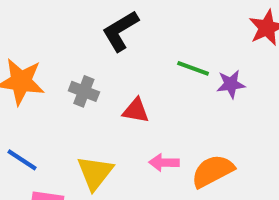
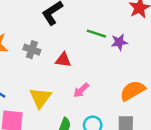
pink arrow: (164, 163) -> (81, 90), turned -42
orange semicircle: (213, 171) -> (132, 91), moved

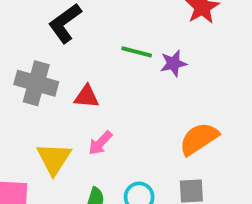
gray cross: (32, 50) -> (36, 83), size x1.5
pink arrow: (81, 90) -> (100, 143), moved

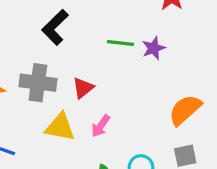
red triangle: (87, 97) -> (83, 88), turned -35
yellow triangle: (54, 159) -> (60, 127), moved, turned -44

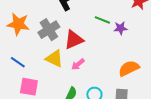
gray cross: (38, 83) -> (49, 30), turned 35
red triangle: (83, 88) -> (74, 40), size x1.5

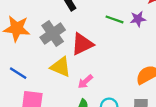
purple star: (121, 28) -> (138, 19), moved
pink arrow: (78, 64) -> (85, 82), moved

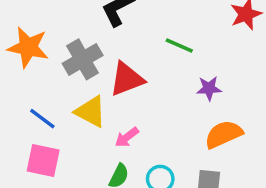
purple star: (138, 19) -> (209, 88), moved
blue line: (18, 73) -> (42, 119), moved

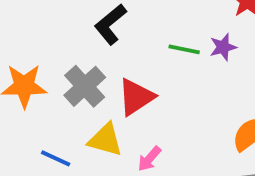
purple star: (209, 88) -> (223, 47), moved

